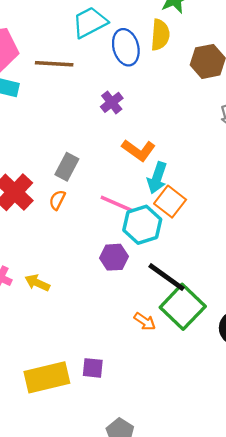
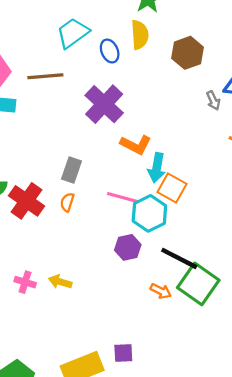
blue ellipse: (126, 47) -> (110, 51), size x0.7
purple cross: (112, 102) -> (104, 104), size x1.8
orange arrow: (145, 321) -> (161, 291), moved

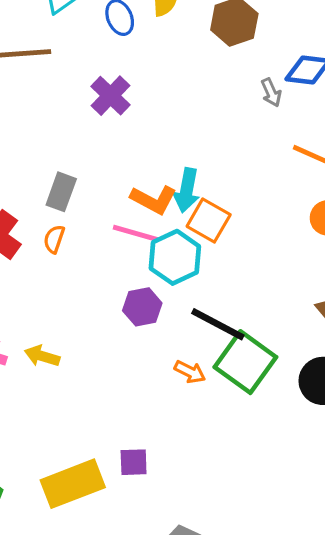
purple cross: (104, 104) -> (111, 96), size x0.7
orange L-shape: (136, 145) -> (154, 200), moved

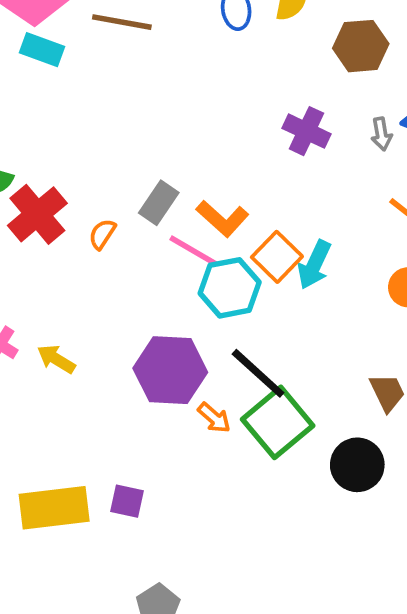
purple cross: (111, 96) -> (307, 131), moved, turned -33
cyan arrow: (187, 190) -> (314, 265), moved
gray rectangle: (61, 192) -> (159, 203), moved
purple hexagon: (142, 307) -> (170, 370), moved, size x1.6

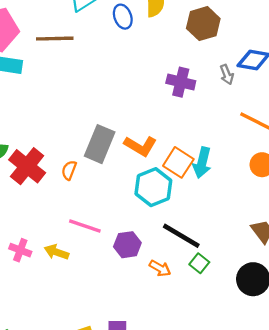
gray rectangle: (159, 203) -> (100, 144), size x1.4
pink line: (193, 251) -> (85, 226), moved
purple hexagon: (170, 370) -> (127, 245), size x0.6
green square: (278, 422) -> (199, 263), size x0.5

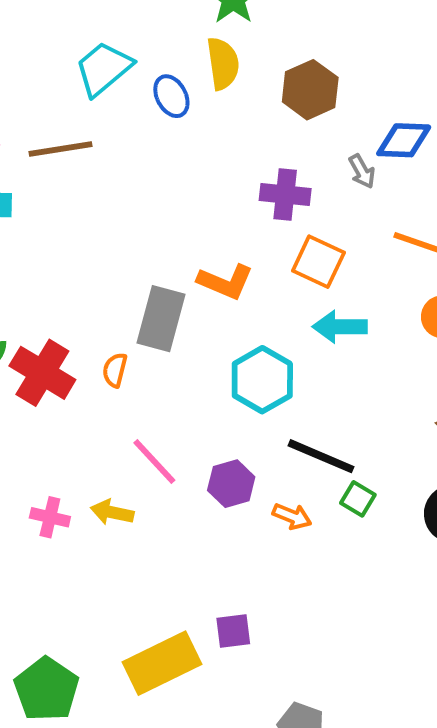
orange L-shape: (140, 146) -> (225, 282), moved
orange square: (178, 162) -> (318, 262), moved
cyan arrow: (202, 163) -> (340, 327), turned 84
pink line: (85, 226) -> (154, 462), turned 36

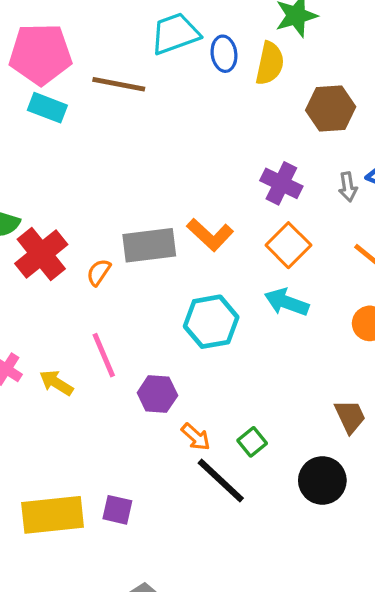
blue ellipse: (171, 96) -> (224, 54), moved
gray rectangle: (161, 319) -> (149, 245), turned 48
black line: (321, 456) -> (221, 481), moved

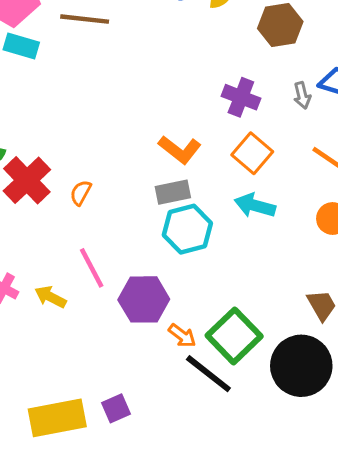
gray rectangle: (149, 245) -> (173, 192), moved, size x0.7
purple hexagon: (157, 394) -> (144, 299), size x1.4
green square: (252, 442) -> (234, 336), size x2.0
black circle: (322, 480) -> (301, 366), size x1.4
purple square: (117, 510) -> (116, 408), turned -32

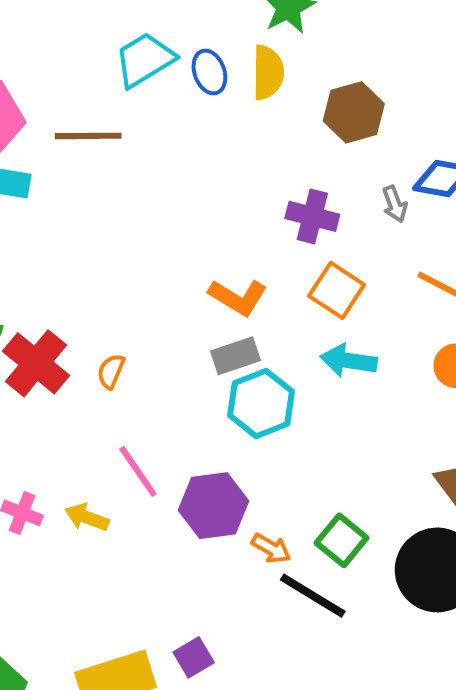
green square: (234, 336) -> (342, 540), size x0.7

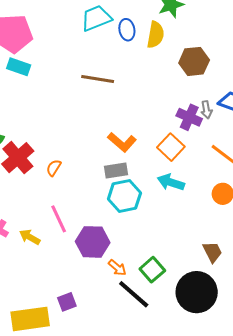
brown line: (88, 136) -> (98, 79), moved
purple cross: (312, 216) -> (189, 117), moved
purple square: (194, 657) -> (67, 302), moved

